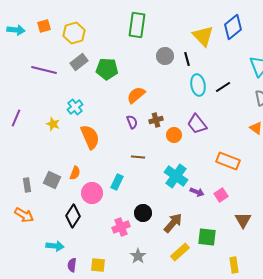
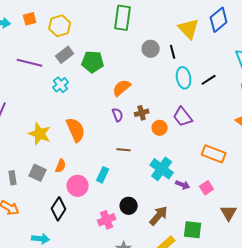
cyan cross: (75, 107) -> (61, 85), moved
yellow star: (53, 124) -> (40, 134), moved, size x1.6

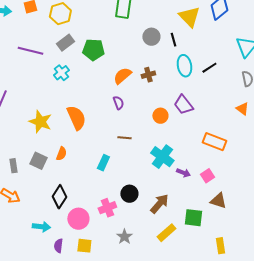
brown cross: (142, 113) -> (148, 75), moved
pink circle: (78, 186) -> (78, 219), moved
brown triangle: (229, 213) -> (218, 201), moved, turned -42

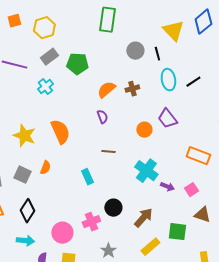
cyan rectangle: (103, 163) -> (87, 177), turned -49
black diamond: (59, 197) -> (27, 211), moved

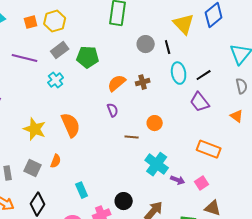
orange square: (14, 21) -> (31, 22), moved
purple trapezoid: (167, 119) -> (200, 102), moved
brown line: (108, 152) -> (132, 137), moved
cyan rectangle: (87, 177) -> (82, 190), moved

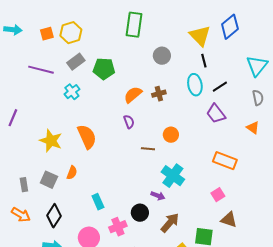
black line: (168, 47) -> (204, 61), moved
purple arrow: (178, 180) -> (158, 196), moved

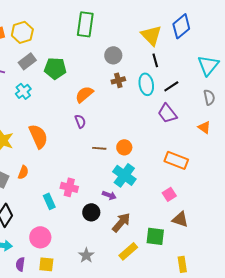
brown cross: (159, 94) -> (118, 80), moved
orange circle: (171, 135) -> (124, 147), moved
pink cross: (118, 227) -> (69, 187), moved, turned 36

